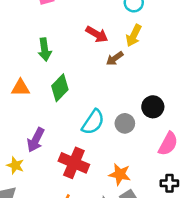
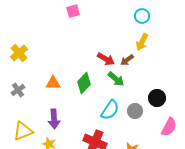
red arrow: (97, 34) -> (106, 59), moved
green arrow: (45, 50) -> (116, 79), moved, turned -42
purple arrow: (36, 140) -> (54, 119), moved, turned -30

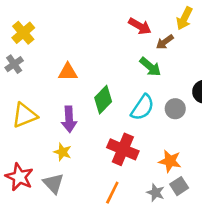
red arrow: (106, 59) -> (140, 26), moved
green diamond: (84, 83) -> (103, 100), moved
gray cross: (18, 90) -> (14, 64), moved
yellow triangle: (23, 131) -> (25, 115), moved

